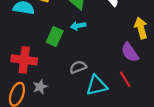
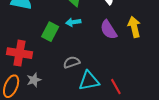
purple semicircle: (130, 52) -> (109, 30), moved
red line: (125, 79) -> (116, 87), moved

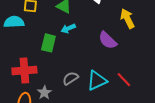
purple semicircle: (109, 30) -> (108, 40), moved
gray semicircle: (72, 62) -> (70, 78), moved

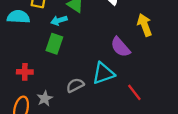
cyan arrow: (68, 28) -> (59, 20), moved
red cross: (24, 71) -> (25, 72), size x0.6
cyan triangle: (97, 81) -> (103, 73), moved

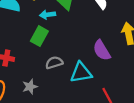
gray semicircle: (75, 85) -> (54, 63), moved
gray star: (45, 98) -> (30, 87), moved

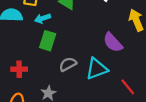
cyan arrow: (48, 15) -> (43, 18), moved

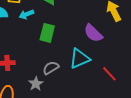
green rectangle: (48, 41) -> (47, 33), moved
gray semicircle: (68, 64) -> (51, 68), moved

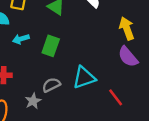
cyan arrow: (26, 14) -> (21, 39), moved
purple semicircle: (93, 33) -> (128, 57), moved

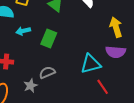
purple semicircle: (128, 57) -> (116, 52), turned -48
cyan triangle: (84, 78) -> (91, 64), moved

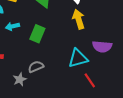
yellow arrow: (116, 27) -> (79, 19), moved

